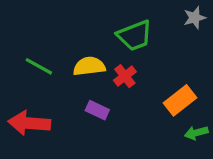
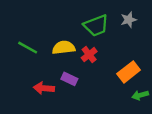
gray star: (195, 18) -> (129, 20), moved
red arrow: (29, 123) -> (44, 88), moved, size x0.7

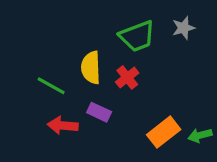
green line: (28, 48) -> (51, 86), moved
yellow semicircle: (64, 48) -> (91, 68), turned -85
orange rectangle: (129, 72) -> (164, 132), moved

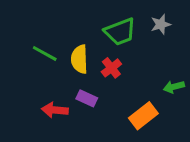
green line: (51, 86) -> (45, 53), moved
green arrow: (200, 135) -> (174, 87), moved

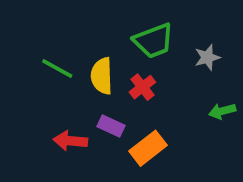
gray star: (161, 24) -> (207, 57), moved
orange rectangle: (143, 116) -> (148, 148), moved

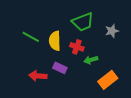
red cross: (142, 87) -> (77, 47), turned -32
green arrow: (222, 111) -> (91, 60), moved
orange rectangle: (148, 148) -> (108, 80), moved

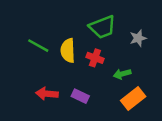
green arrow: (91, 60) -> (122, 74), moved
purple rectangle: (60, 68) -> (80, 96), moved

